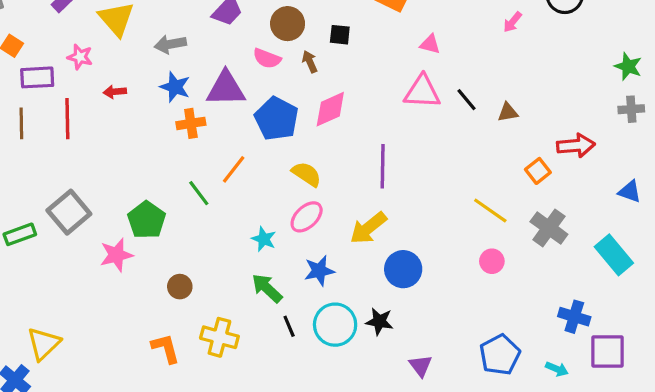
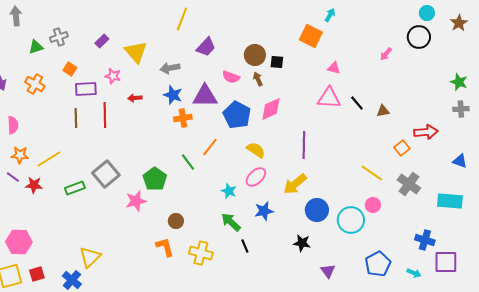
brown circle: (288, 24) -> (255, 55), moved
cyan rectangle: (614, 255) -> (450, 201), turned -45
cyan circle: (335, 325) -> (351, 220), moved
orange L-shape: (166, 348) -> (165, 247), moved

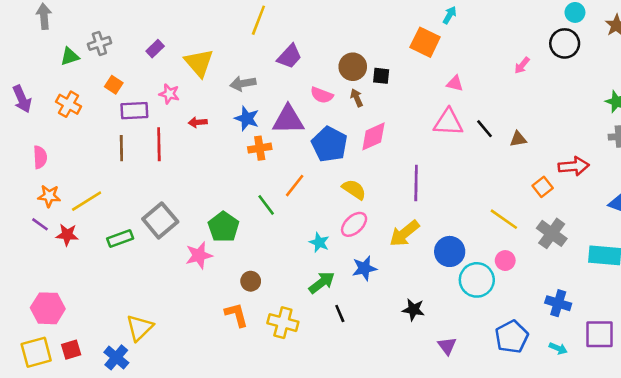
blue circle: (317, 210) -> (450, 251), moved
green arrow: (231, 222) -> (322, 282), turned 100
blue cross: (425, 240) -> (558, 303), moved

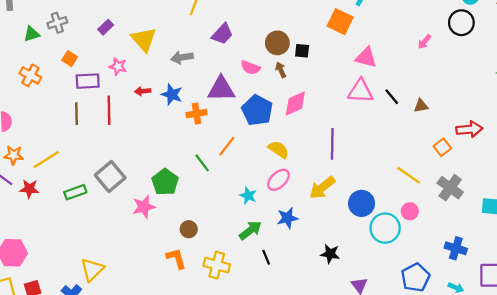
pink triangle: (455, 84) -> (366, 57), size x1.5
blue star: (247, 118) -> (172, 95), moved

